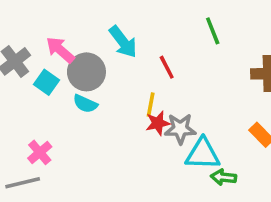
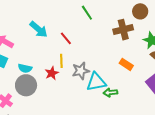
gray circle: (86, 72) -> (26, 85), moved
red star: (158, 123) -> (52, 73), moved

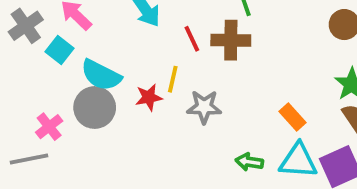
brown cross: (123, 30) -> (231, 40), moved
cyan semicircle: (25, 68) -> (101, 75), size x1.5
cyan triangle: (96, 82) -> (298, 161), moved

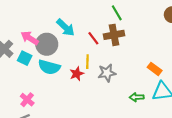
gray circle: (95, 108) -> (47, 44), moved

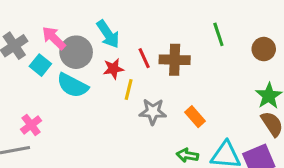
green line: (117, 13) -> (218, 34), moved
orange rectangle: (155, 69) -> (195, 117), moved
red star: (77, 74) -> (113, 69), moved

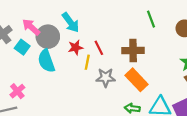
red line: (144, 58) -> (99, 48), moved
brown cross: (175, 60) -> (133, 50), moved
cyan semicircle: (72, 85) -> (46, 61), turned 45
orange rectangle: (195, 117) -> (136, 80), size x1.5

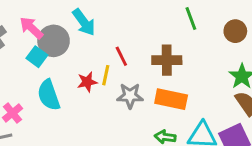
cyan square: (22, 47) -> (37, 57), moved
red star: (76, 47) -> (87, 82), moved
cyan semicircle: (46, 61) -> (49, 95), moved
orange rectangle: (136, 80) -> (171, 99), turned -35

